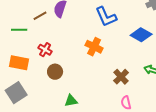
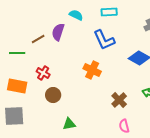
gray square: (16, 93) -> (14, 116), turned 30

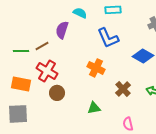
brown line: (38, 39) -> (42, 46), moved
red cross: (43, 73) -> (47, 71), size x1.5
brown cross: (119, 100) -> (123, 89), moved
green triangle: (69, 124) -> (94, 108), moved

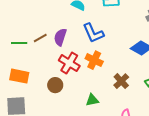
purple semicircle: (62, 30) -> (60, 37), moved
blue L-shape: (108, 38) -> (93, 33), moved
red cross: (47, 71) -> (69, 63), moved

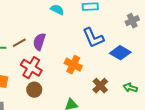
blue L-shape: (93, 33) -> (93, 38), moved
red cross: (69, 63) -> (31, 68), moved

